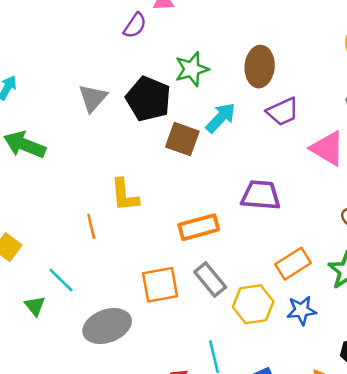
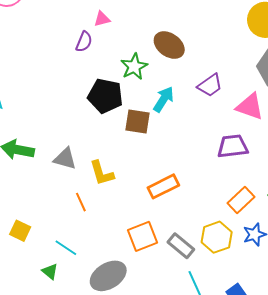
brown ellipse: (260, 67) -> (169, 45), moved, turned -48
gray triangle: (93, 98) -> (65, 159), moved, turned -45
purple trapezoid: (261, 195) -> (233, 146), moved
gray rectangle: (210, 280) -> (181, 246), moved

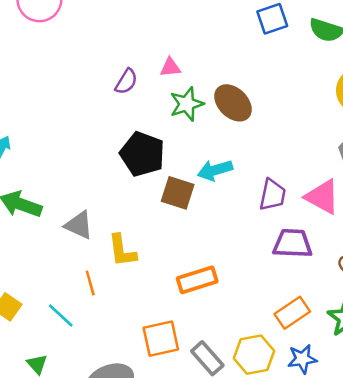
pink triangle: (102, 19) -> (170, 67), moved
green star: (134, 67) -> (187, 104), moved
purple trapezoid: (210, 85) -> (272, 195), moved, turned -52
cyan arrow: (164, 99) -> (215, 170), turned -148
cyan line: (66, 248) -> (61, 316), moved

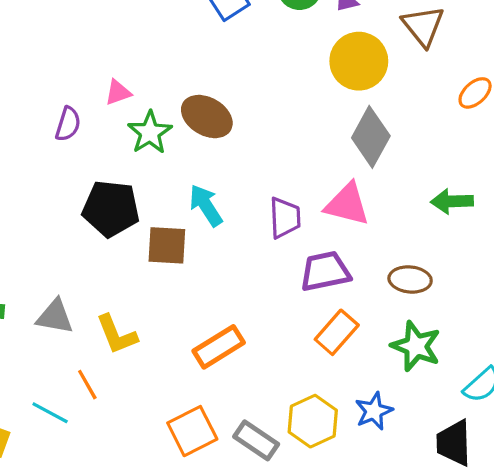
cyan arrow: (215, 170) -> (206, 205), turned 88
orange rectangle: (292, 313) -> (337, 332), moved
cyan line: (61, 316) -> (50, 413), moved

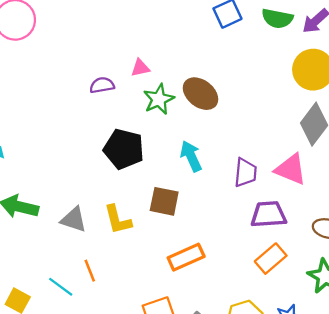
purple semicircle: (68, 124) -> (102, 85), turned -125
brown square: (167, 245) -> (164, 201), moved
yellow L-shape: (117, 334) -> (118, 220), moved

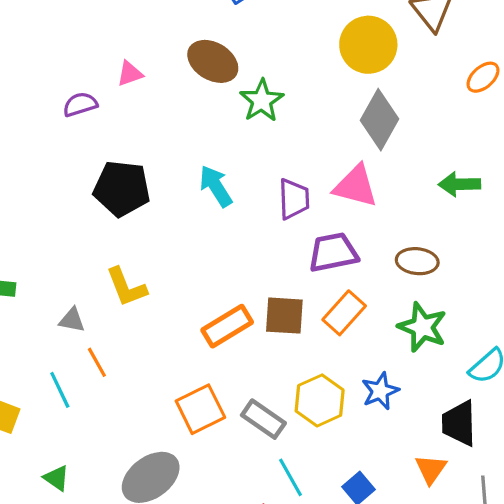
brown ellipse: (201, 94) -> (213, 61), moved
green star: (159, 99) -> (262, 101), moved
brown square: (164, 201) -> (284, 316), moved
gray triangle: (74, 220) -> (72, 320), moved, size x0.7
cyan line: (61, 287) -> (60, 390), turned 36

